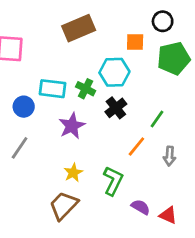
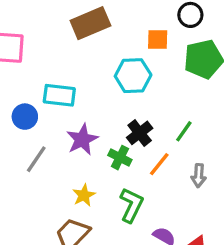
green cross: (86, 89) -> (120, 158), moved
black cross: (116, 108) -> (140, 133), moved
gray line: (20, 148) -> (36, 159), moved

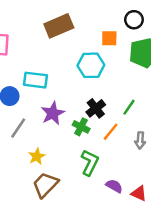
yellow star: (84, 195) -> (37, 156), moved

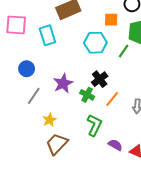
cyan rectangle: (35, 80) -> (47, 35), moved, turned 66
green line: (129, 107) -> (124, 51), moved

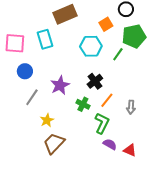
orange square: (111, 20) -> (106, 24), turned -32
pink square: (16, 25) -> (15, 43), moved
green cross: (87, 95) -> (83, 104), moved
green L-shape: (94, 125) -> (102, 123), moved

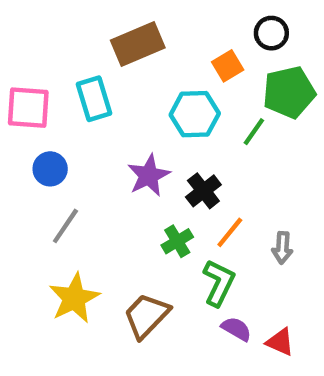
purple star: (60, 85) -> (149, 175), moved
green cross: (83, 104) -> (177, 241), turned 32
yellow star: (47, 120) -> (74, 298), moved, size x1.6
brown trapezoid: (54, 143) -> (147, 316), moved

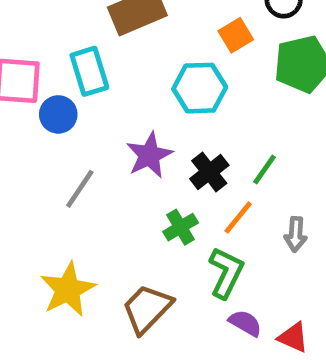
green line: (254, 132) -> (264, 170), moved
blue circle: (50, 169) -> (58, 114), moved
gray line: (65, 226) -> (80, 189), moved

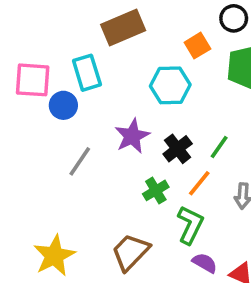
yellow star: (68, 289) -> (54, 256), moved

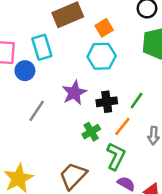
orange square: (197, 46) -> (104, 28), moved
black cross: (178, 149) -> (107, 102), turned 30

